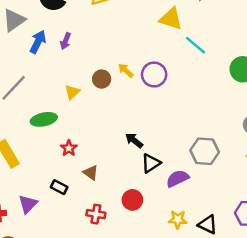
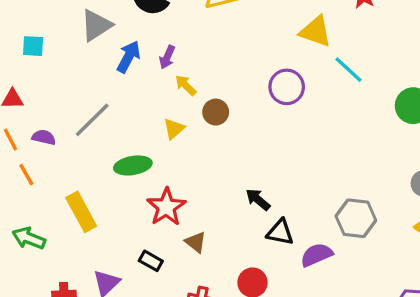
yellow arrow: (126, 70) -> (186, 85), moved
purple circle: (154, 75) -> (287, 87), moved
red star: (69, 148) -> (166, 207), size x1.6
black triangle: (151, 163) -> (280, 232), turned 42

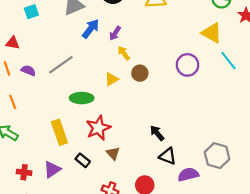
cyan square: (33, 46) -> (31, 12), turned -32
orange line: (26, 175) -> (13, 102), moved
yellow rectangle: (81, 212) -> (59, 132), moved

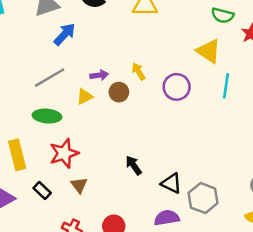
purple arrow: (115, 33) -> (99, 75), moved, turned -136
yellow arrow: (124, 53) -> (139, 71), moved
cyan line: (229, 61) -> (226, 86), turned 42
gray line: (61, 65) -> (50, 78), moved
black triangle: (168, 156) -> (171, 183), moved

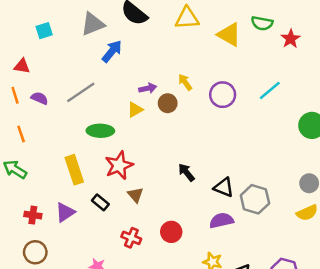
yellow triangle: (209, 51) -> (229, 35), moved
gray line: (50, 78) -> (81, 92), moved
cyan line: (226, 86) -> (270, 90), turned 45

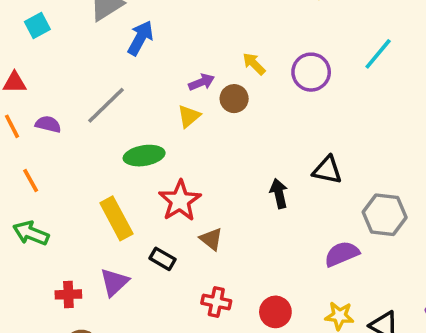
black arrow: (186, 172) -> (279, 194), turned 36
black triangle: (224, 187) -> (327, 170), moved
red circle: (171, 232) -> (275, 312), moved

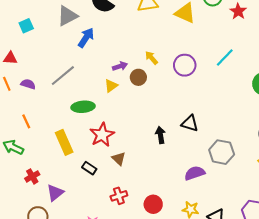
orange line: (31, 181) -> (26, 121), moved
purple triangle: (114, 282) -> (55, 193), moved
red cross: (68, 294) -> (32, 176), moved, turned -32
red cross: (216, 302) -> (119, 196), turned -35

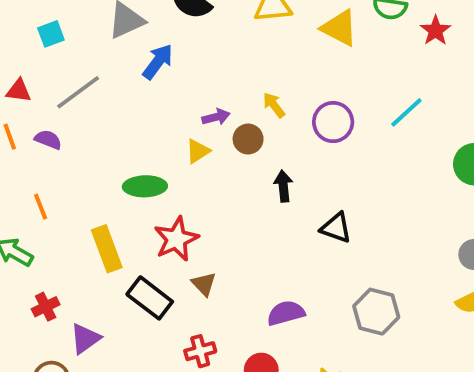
gray line: (63, 76) -> (78, 92), moved
black arrow: (160, 135) -> (283, 186), moved
gray hexagon: (222, 152) -> (376, 312), moved
black rectangle: (89, 168) -> (150, 298), size x1.6
purple semicircle: (195, 173) -> (286, 313), moved

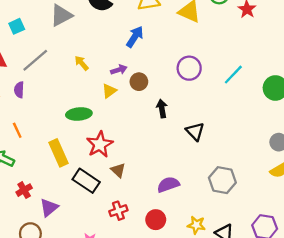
blue arrow: (158, 62) -> (135, 37), moved
yellow arrow: (274, 105) -> (82, 63), moved
cyan line: (406, 112) -> (233, 75), moved
purple semicircle: (48, 140) -> (19, 90), turned -105
black triangle: (336, 228) -> (195, 131), turned 30

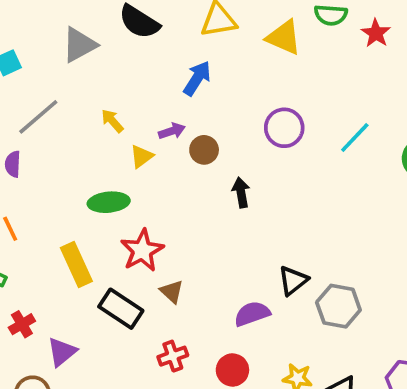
yellow triangle: (109, 91) -> (142, 156), moved
black triangle: (195, 131) -> (293, 281), moved, turned 36

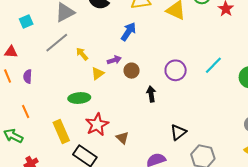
gray line: (38, 117) -> (57, 43), moved
purple circle: (284, 128) -> (176, 70), moved
black triangle: (293, 281) -> (178, 132), moved
brown triangle: (172, 292) -> (122, 138), moved

